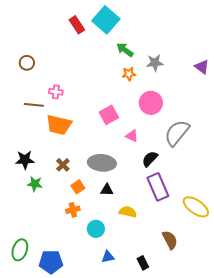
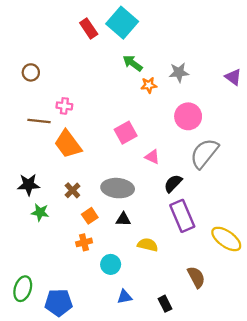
green arrow: (125, 50) -> (133, 63), moved
pink circle: (151, 103) -> (188, 116), moved
orange trapezoid: (59, 125) -> (68, 144), turned 40

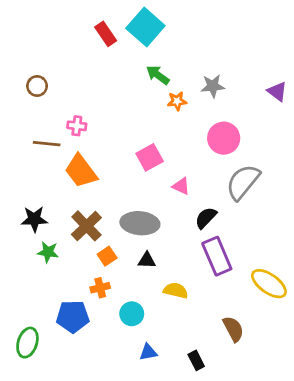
brown cross: (72, 190) -> (86, 226), size x1.6
blue pentagon: (59, 303) -> (73, 317), moved

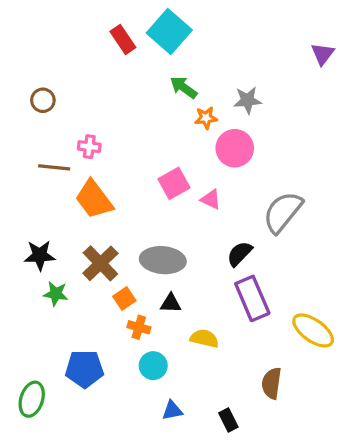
purple triangle: (277, 91) -> (323, 54), moved, turned 30
pink circle: (224, 138) -> (235, 148), moved
pink triangle: (181, 186) -> (211, 199), moved
orange cross: (100, 288) -> (139, 327), moved, turned 30
brown semicircle: (233, 329) -> (272, 383), turned -144

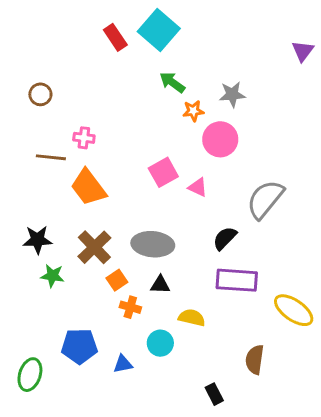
purple rectangle: (252, 298) -> (237, 280), turned -63
cyan circle: (153, 366) -> (160, 343), moved
blue triangle: (172, 410) -> (123, 364), moved

